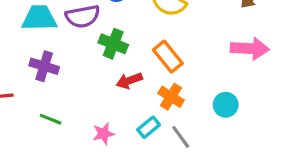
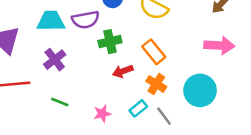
green cross: (113, 44) -> (110, 42), turned -35
purple cross: (44, 66) -> (55, 60), turned 35
cyan circle: (226, 105) -> (200, 90), size x1.6

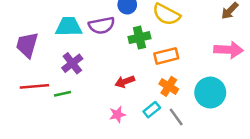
green cross: (110, 42) -> (139, 38), moved
orange rectangle: (154, 52) -> (166, 56), turned -65
red arrow: (123, 71) -> (125, 82), moved
green line: (60, 102) -> (63, 94), moved, turned -35

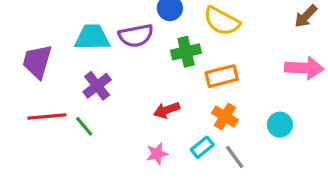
cyan circle: (210, 93) -> (280, 125), size x0.6
green line: (63, 94) -> (84, 126), turned 63

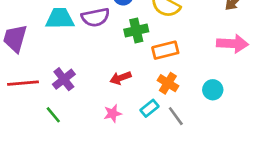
purple cross: (97, 86) -> (64, 79), moved
green line: (84, 126) -> (53, 115), moved

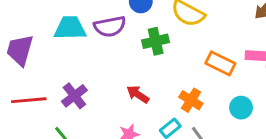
orange rectangle: (165, 50) -> (220, 63), moved, turned 40
red arrow: (120, 78) -> (138, 94), turned 54

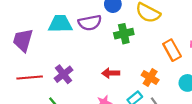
orange rectangle: (220, 63) -> (172, 50), turned 35
red arrow: (138, 94) -> (111, 73), turned -35

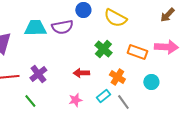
green cross: (124, 34) -> (103, 49), moved, turned -36
orange rectangle: (172, 50) -> (137, 52), turned -42

